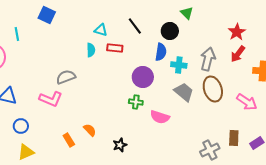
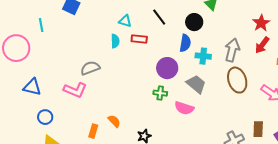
gray trapezoid: (184, 92) -> (196, 84), moved
orange rectangle: (69, 140) -> (93, 131), turned 48

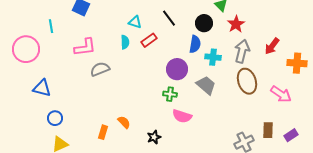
red star: (261, 23) -> (236, 24), moved
red rectangle: (139, 39) -> (149, 40), turned -42
pink L-shape: (75, 90) -> (85, 47), moved, turned -30
pink semicircle: (184, 108) -> (182, 116), moved

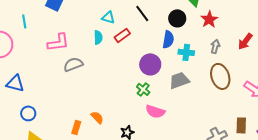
gray arrow: (242, 51) -> (215, 46), size x0.6
gray trapezoid: (206, 85) -> (179, 80), turned -60
green cross: (170, 94) -> (143, 89), turned 32

